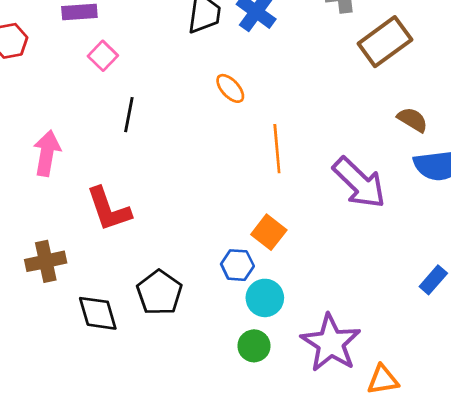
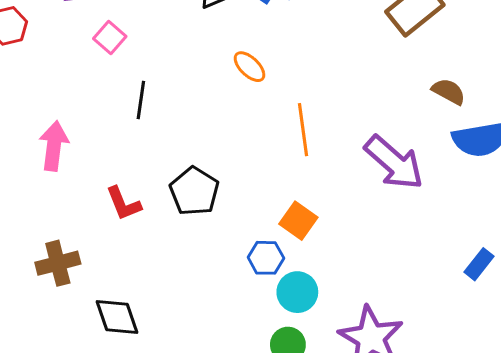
red L-shape: (109, 209) -> (123, 204), size x0.7
black pentagon: (159, 293) -> (194, 191), moved

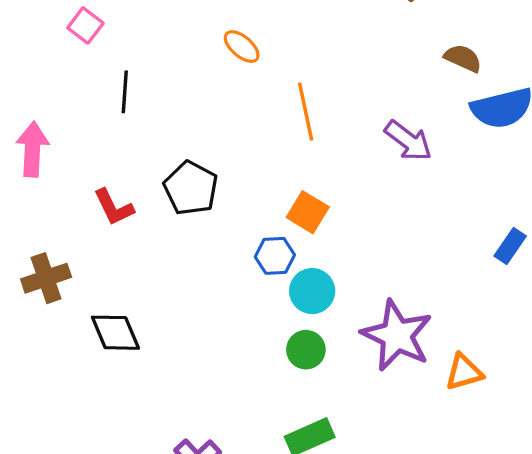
purple arrow: (394, 163) -> (408, 141), size x0.7

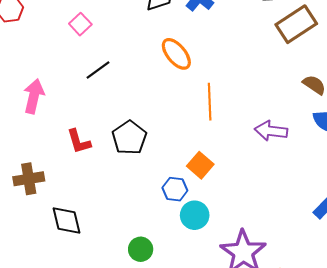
orange ellipse: (242, 47) -> (176, 54), size x1.4
black line: (125, 92) -> (98, 70), turned 40
purple arrow: (408, 141) -> (271, 131), turned 140
green circle: (306, 350) -> (141, 249), moved

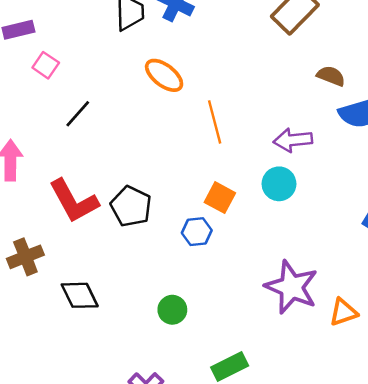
black pentagon: (129, 138) -> (131, 206), moved
red L-shape: (79, 141) -> (74, 201), size x1.6
cyan circle: (195, 215) -> (279, 184), moved

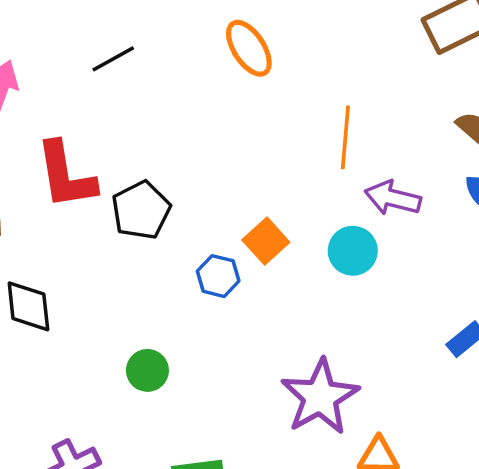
orange line: (215, 122) -> (345, 137), moved

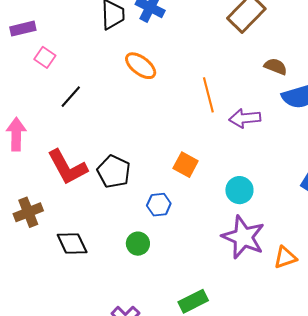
cyan circle: (353, 251) -> (239, 190), moved
blue hexagon: (218, 276) -> (159, 205), moved
green circle: (147, 370) -> (138, 244), moved

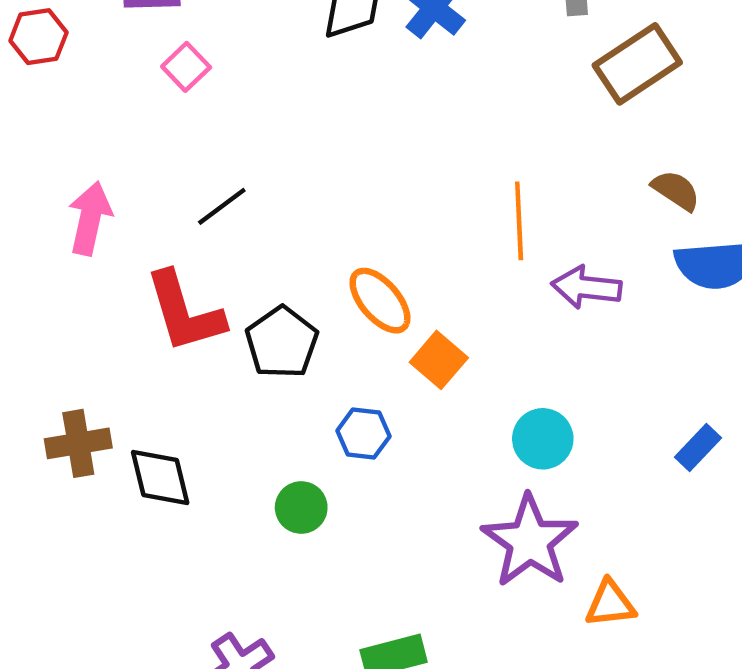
orange ellipse: (141, 66) -> (380, 301), moved
black line: (71, 97) -> (222, 206), moved
brown cross: (28, 212) -> (78, 443), moved

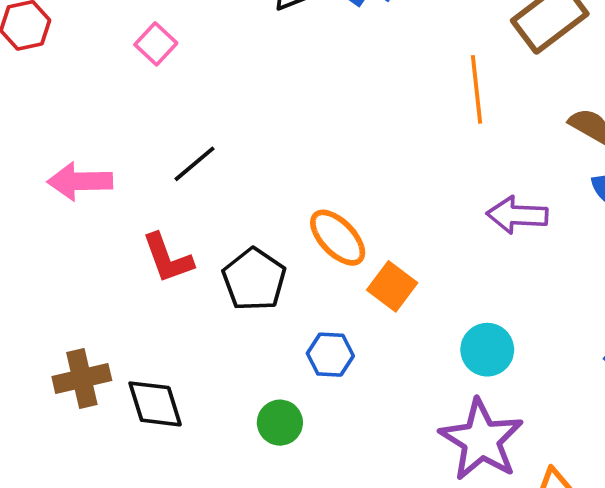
pink arrow: (90, 218) -> (80, 181), turned -100
orange line: (519, 221) -> (477, 89), moved
red L-shape: (185, 312) -> (168, 258), size x0.7

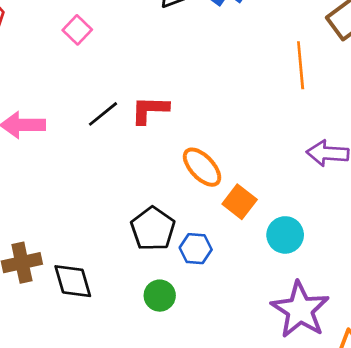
red L-shape: (168, 258) -> (150, 110), moved, turned 111
black pentagon: (254, 279) -> (153, 229), moved
cyan circle: (487, 350) -> (285, 235), moved

